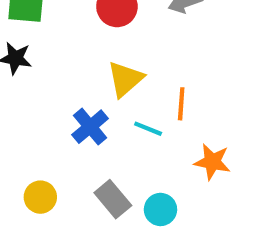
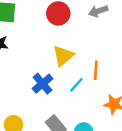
cyan line: (148, 129) -> (76, 85), turned -70

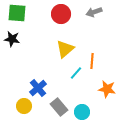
blue cross: (43, 84) -> (38, 88), moved

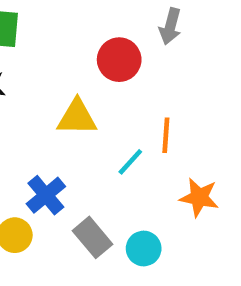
gray arrow: (94, 12) -> (170, 26), turned -56
red circle: (61, 14) -> (119, 60), moved
yellow triangle: (65, 49) -> (77, 117), moved, turned 42

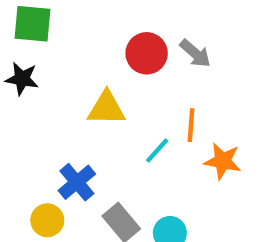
gray arrow: (170, 26) -> (195, 53), moved, turned -64
orange star: (199, 197) -> (223, 161), moved

